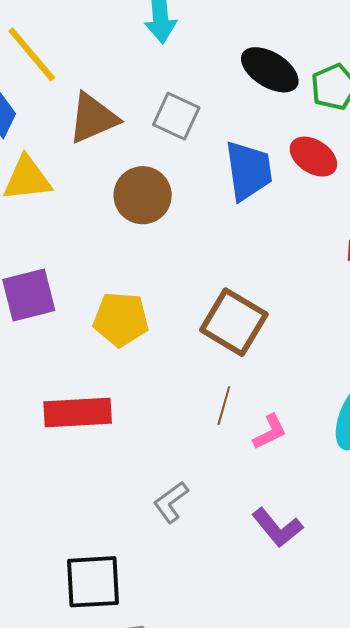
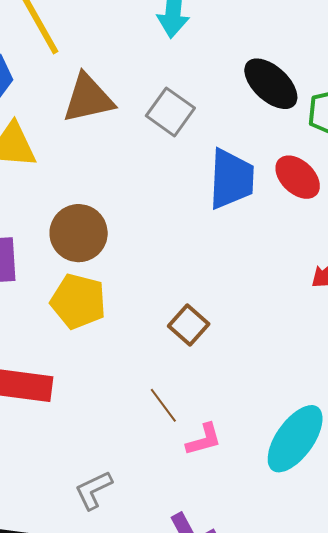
brown circle: (143, 195) -> (79, 233), moved
brown square: (234, 322) -> (189, 325), size x0.6
brown line: (224, 406) -> (163, 405), turned -63

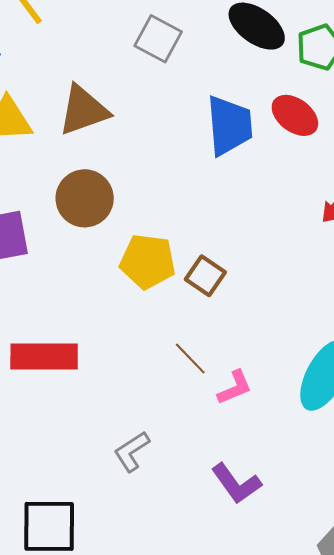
brown triangle: (88, 98) -> (83, 110), moved
gray square: (170, 112) -> (158, 39), moved
yellow pentagon: (78, 301) -> (148, 261), moved

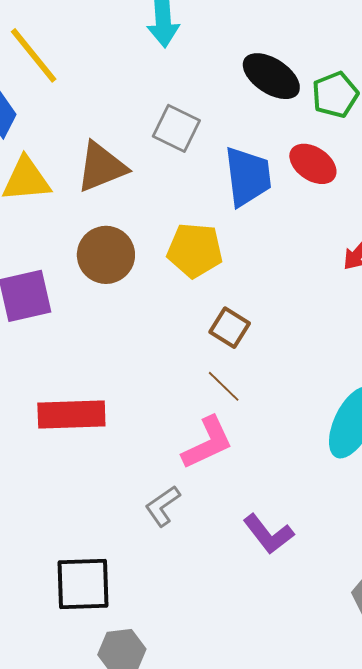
gray square: (158, 39) -> (176, 128), moved
yellow pentagon: (148, 261) -> (195, 250), moved
brown line: (190, 359) -> (224, 386), moved
pink L-shape: (235, 388) -> (207, 443), moved, size x1.5

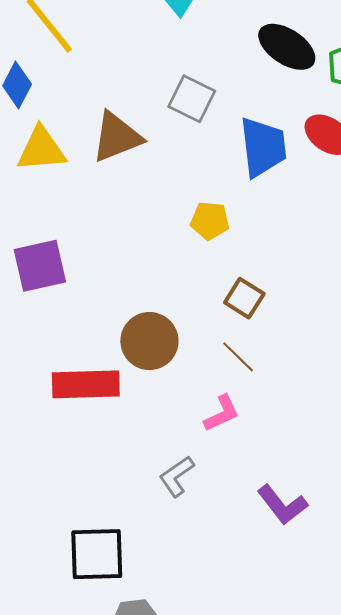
yellow pentagon: (195, 250) -> (210, 221), size x0.7
brown circle: (106, 255) -> (149, 341), moved
pink L-shape: (207, 443) -> (222, 413), size x0.7

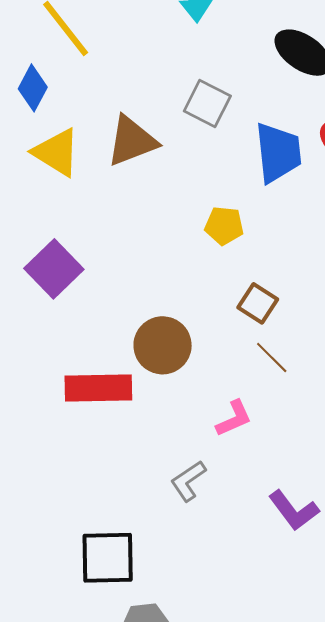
yellow triangle: (41, 149) -> (56, 152), turned 36
purple square: (40, 266) -> (54, 269), turned -32
brown line: (238, 357) -> (272, 358), moved

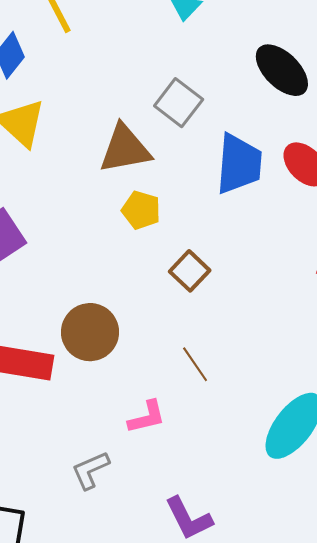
brown triangle: (132, 141) -> (125, 149), moved
yellow pentagon: (224, 226) -> (141, 210), moved
brown square: (258, 303) -> (190, 271), moved

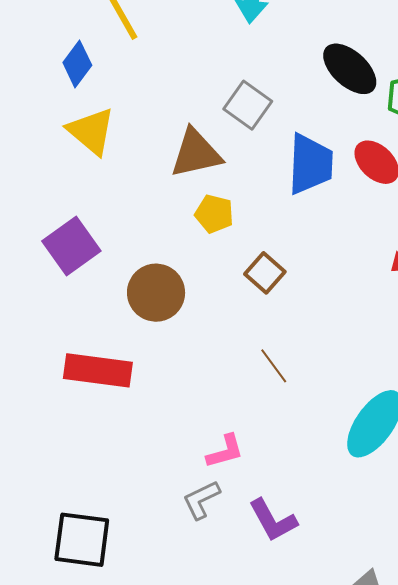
brown circle: (90, 332) -> (156, 293), moved
pink L-shape: (147, 417) -> (225, 451), moved
gray L-shape: (90, 470) -> (201, 500), moved

